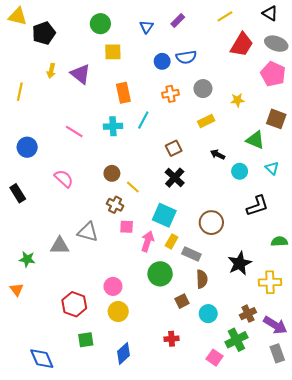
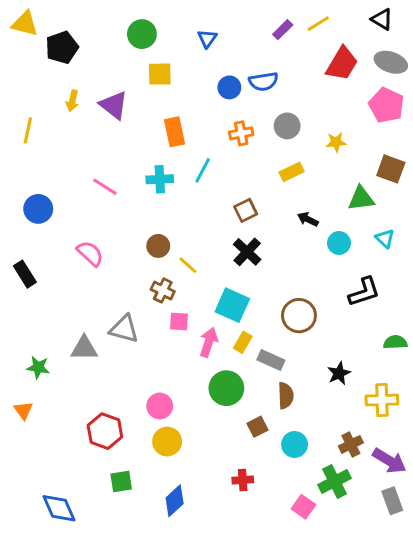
purple rectangle: (178, 21) -> (283, 30), moved
green triangle: (255, 140) -> (361, 199), turned -30
black star: (240, 263) -> (339, 373), size x0.7

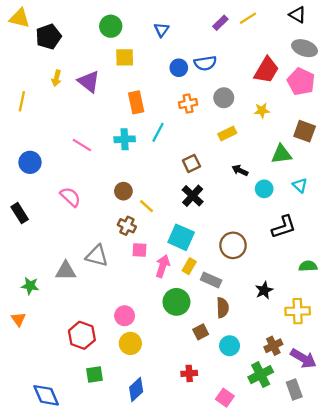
red trapezoid: (342, 64) -> (266, 70), moved
gray rectangle: (392, 501) -> (294, 390), moved
pink square: (303, 507) -> (225, 398), moved

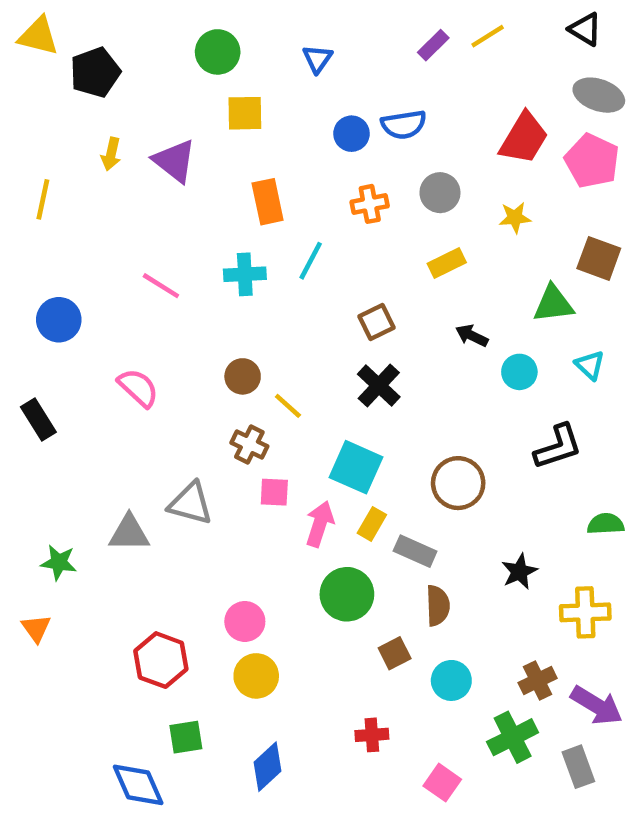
blue diamond: (46, 395) -> (138, 785), moved

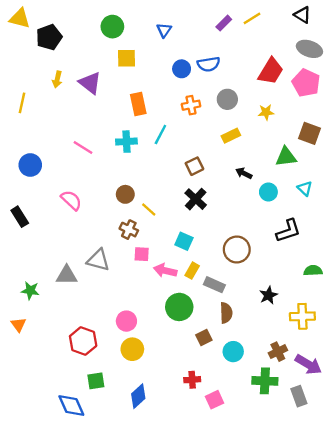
cyan square: (356, 467) -> (184, 241), size x0.7
pink arrow: (320, 524) -> (165, 271), turned -95
green cross: (513, 737) -> (265, 381), turned 30
pink square: (442, 783) -> (214, 400), moved, turned 30

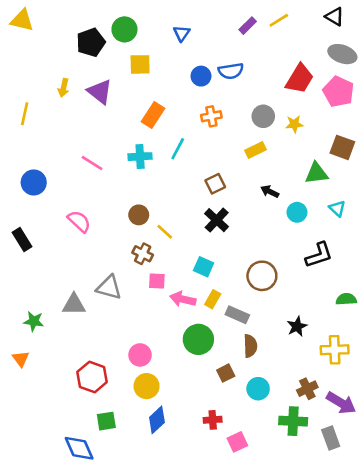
black pentagon: (49, 37) -> (91, 42), moved
gray circle: (227, 99) -> (263, 116), moved
orange rectangle: (138, 104) -> (153, 115), turned 45
blue diamond: (138, 396) -> (157, 420), moved

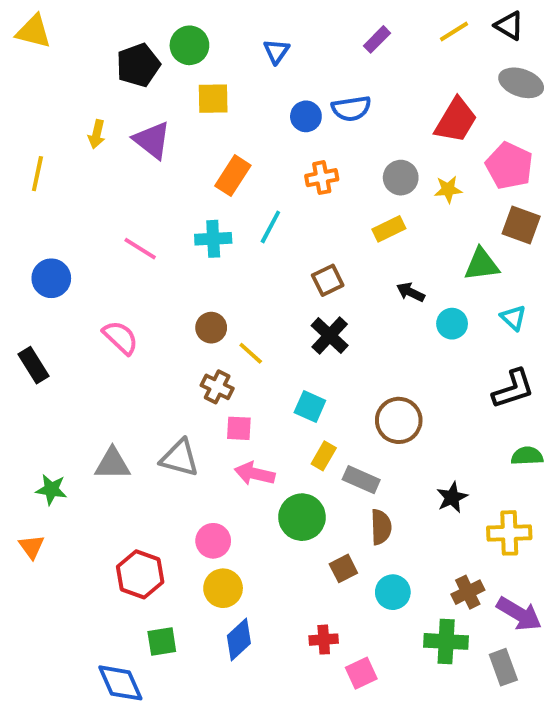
yellow line: (279, 20) -> (454, 31), moved
pink pentagon: (338, 92) -> (509, 166), moved
black L-shape: (319, 255) -> (513, 389), moved
gray triangle: (109, 288) -> (180, 458), moved
pink arrow: (183, 299) -> (255, 474), moved

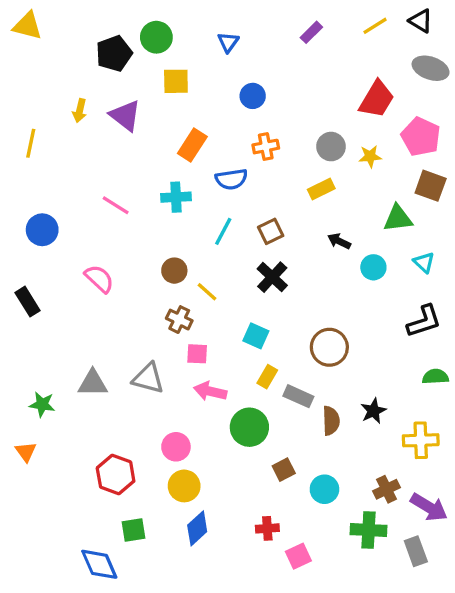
blue semicircle: (351, 108) -> (231, 179), moved
cyan line: (270, 227) -> (223, 231), moved
brown semicircle: (381, 527) -> (331, 421), moved

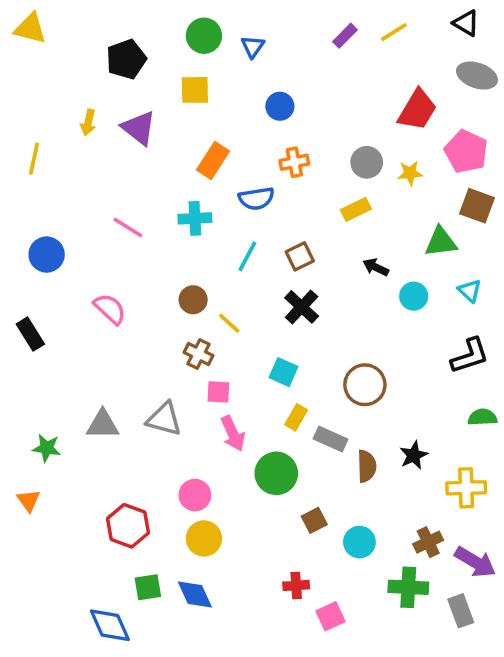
yellow line: (375, 26) -> (394, 32), moved
green circle: (156, 37) -> (204, 36), moved
pink arrow: (210, 391) -> (233, 434), turned -128
blue diamond: (197, 528) -> (195, 595), moved, turned -72

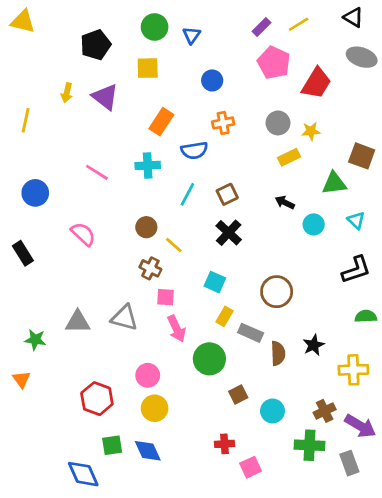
pink pentagon: (466, 151) -> (274, 63), moved
yellow rectangle: (356, 209) -> (289, 157), moved

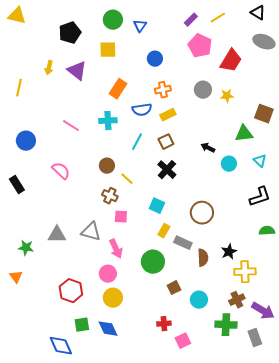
yellow rectangle: (289, 157) -> (168, 115), moved
pink arrow: (176, 329) -> (116, 249), moved
yellow cross: (353, 370) -> (245, 272), moved

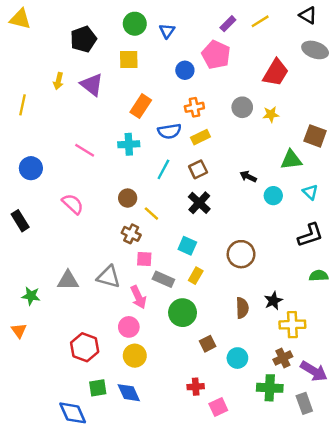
pink pentagon: (200, 46) -> (216, 55), moved
gray rectangle: (183, 243) -> (163, 279), moved

